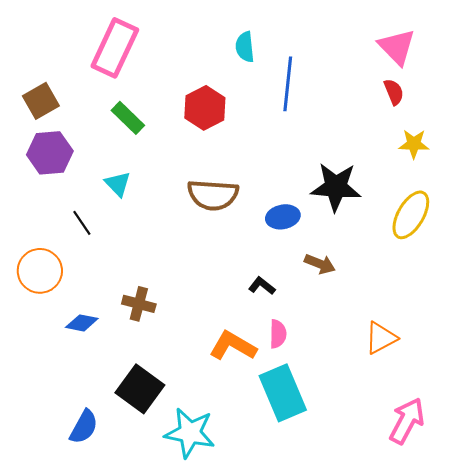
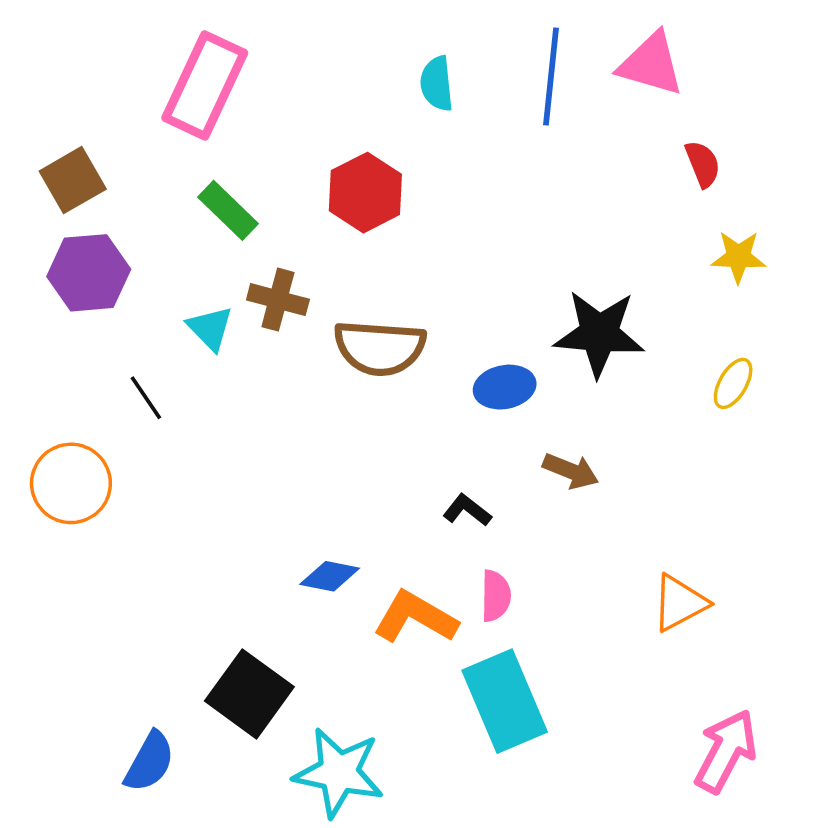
pink triangle: (397, 47) -> (651, 64), moved, turned -30
blue line: (288, 84) -> (551, 77), moved
yellow ellipse: (411, 215) -> (733, 383), size x0.6
brown cross: (139, 304) -> (278, 300), moved
blue diamond: (82, 323) -> (330, 576), moved

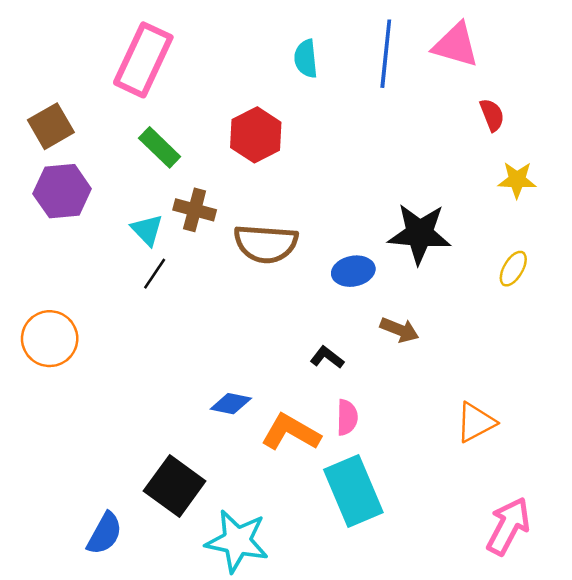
black line: (146, 398) -> (155, 274), moved, turned 68

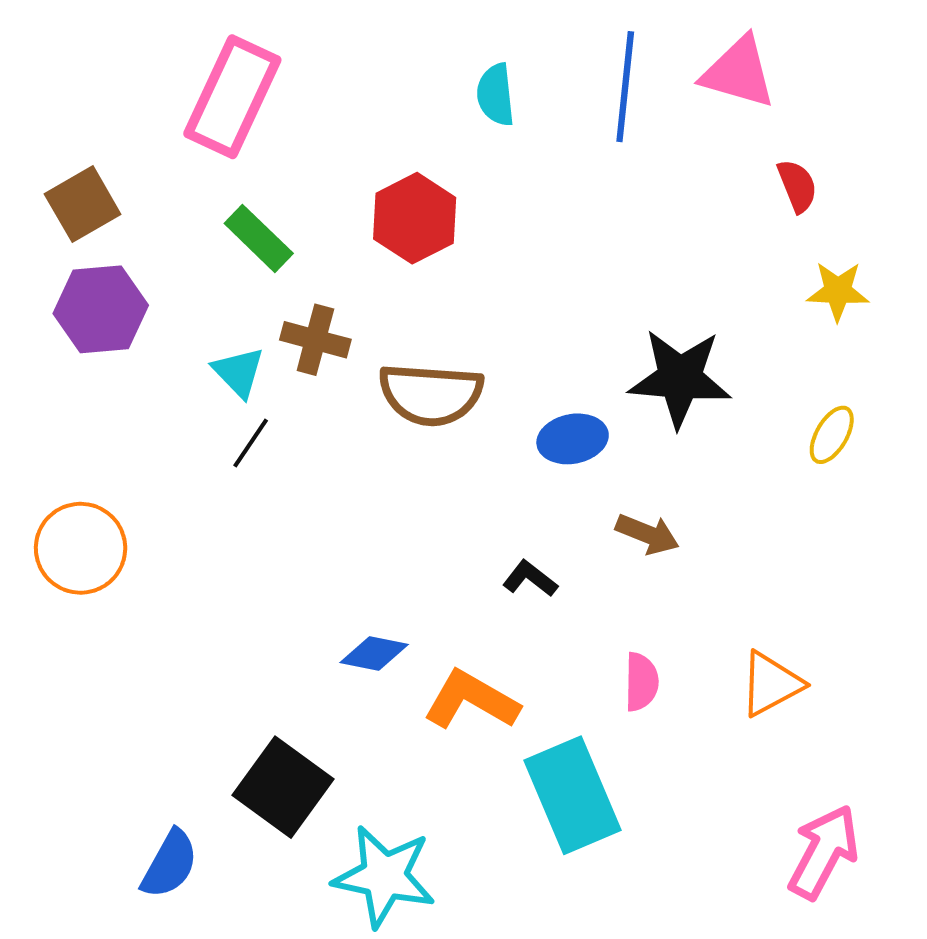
pink semicircle: (347, 417) -> (641, 682), moved

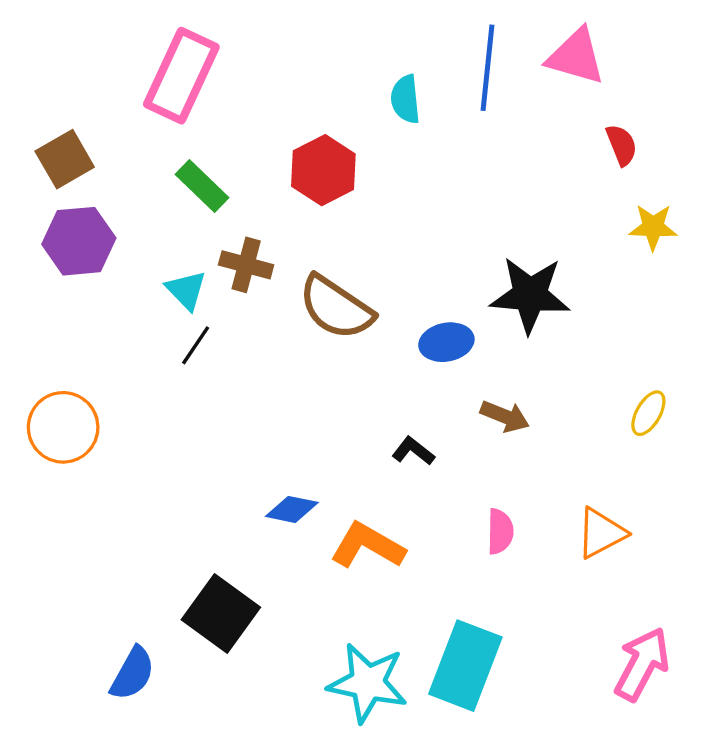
cyan semicircle: (496, 95) -> (405, 99), moved
brown semicircle: (431, 394) -> (336, 307), turned 30
yellow ellipse: (832, 435) -> (648, 413), moved
cyan rectangle: (573, 795) -> (465, 666), moved, turned 44
cyan star: (384, 876) -> (368, 683), moved

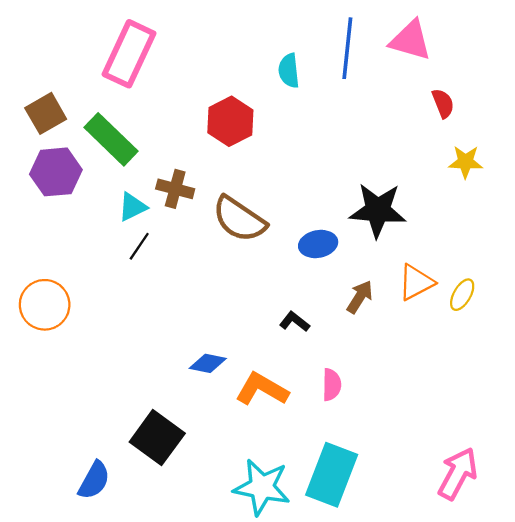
green rectangle: (202, 186) -> (111, 139), moved, size x1.4
cyan triangle: (186, 290) -> (132, 207), turned 48
brown arrow: (505, 416) -> (360, 297), turned -80
pink semicircle: (500, 531) -> (332, 385), moved
orange triangle: (601, 533) -> (416, 282), moved

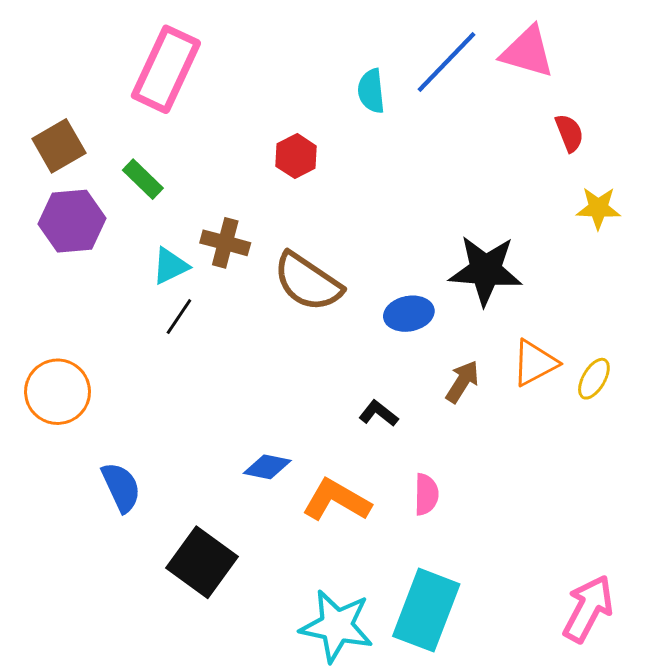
blue line: (347, 48) -> (446, 62), turned 38
red hexagon: (230, 121) -> (296, 156), size x0.7
green rectangle: (111, 139) -> (143, 179), size x0.6
blue semicircle: (94, 480) -> (121, 487), moved, turned -54

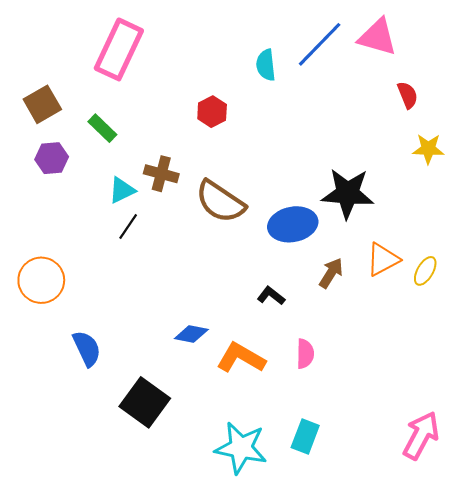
purple hexagon: (72, 221) -> (52, 158), size x0.7
blue ellipse: (409, 314) -> (293, 224), size x1.4
cyan rectangle: (426, 610) -> (305, 436), size x0.6

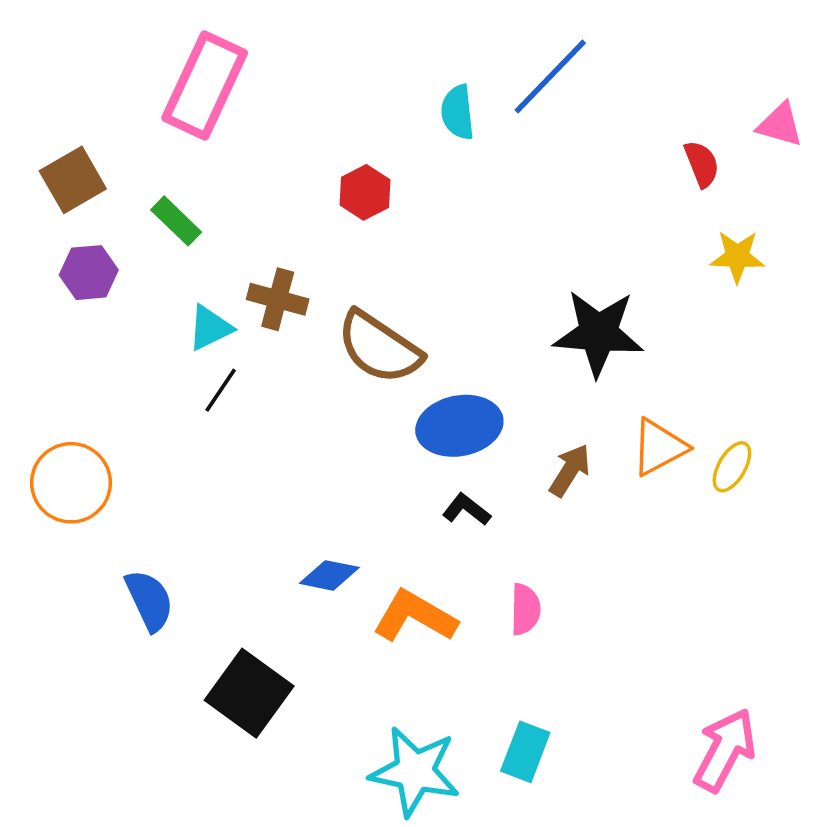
pink triangle: (378, 37) -> (780, 125), moved, size x0.7
blue ellipse: (293, 224) -> (459, 426), moved

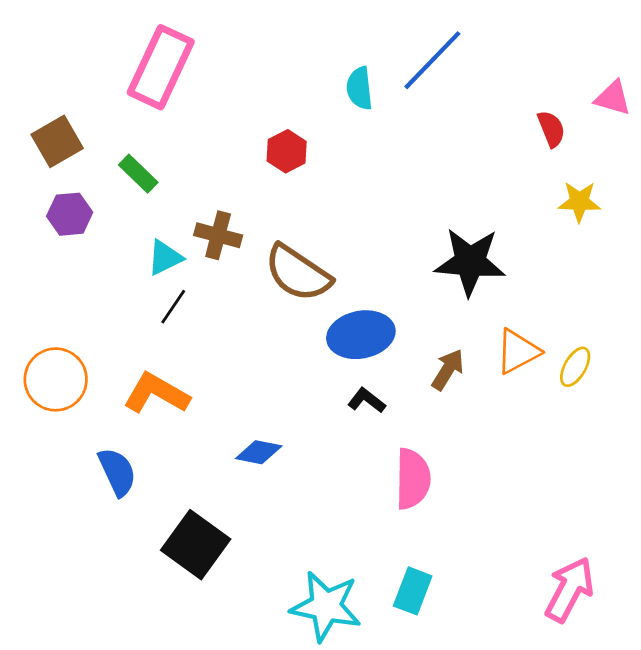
pink semicircle: (525, 609) -> (413, 479), size x1.5
orange L-shape: (415, 616) -> (156, 393), moved

